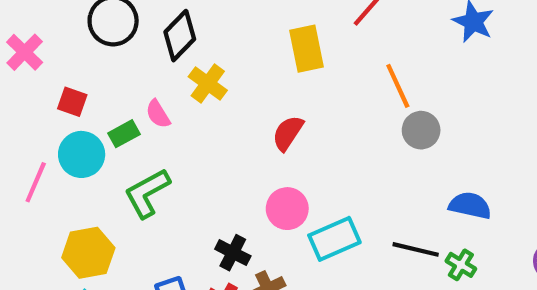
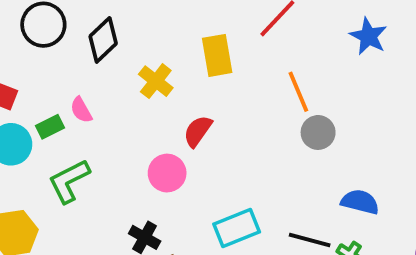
yellow cross: (208, 84) -> (156, 81), moved
pink circle: (287, 209) -> (167, 173), moved

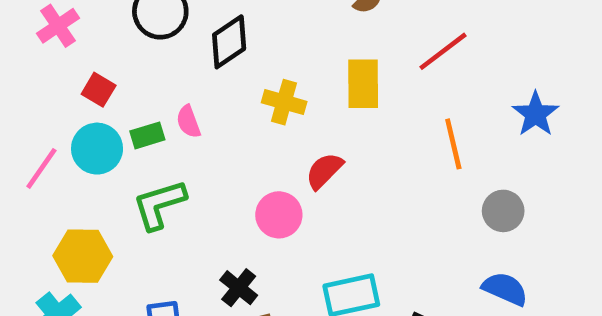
blue star: (368, 36) -> (536, 114), moved
yellow cross: (156, 81) -> (284, 102), turned -32
gray circle: (318, 132) -> (503, 211), moved

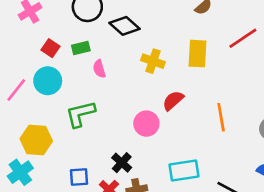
black diamond: (229, 42) -> (124, 26), turned 72
green rectangle: (147, 135) -> (81, 48), moved
orange line: (453, 144) -> (221, 117), moved

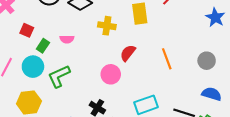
green rectangle: (81, 48) -> (43, 46), moved, turned -32
pink semicircle: (99, 69) -> (67, 39), turned -64
cyan circle: (48, 81) -> (33, 67), moved

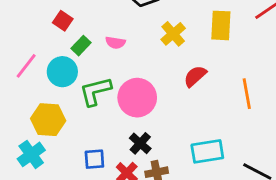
yellow cross: (107, 26) -> (173, 34), turned 30
pink circle: (111, 74) -> (137, 98), moved, size x1.4

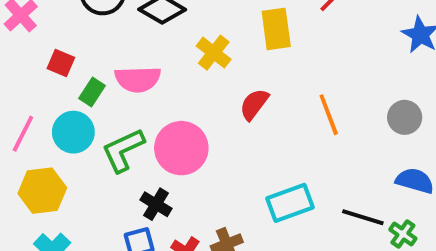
pink semicircle: (115, 43) -> (138, 79), size x1.6
yellow hexagon: (48, 120) -> (42, 191), moved
black cross: (140, 143) -> (156, 204), moved

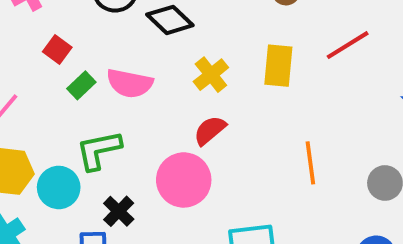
red semicircle: (254, 104) -> (210, 130), moved
cyan circle: (73, 132) -> (59, 187), moved
pink circle: (181, 148) -> (184, 180), moved

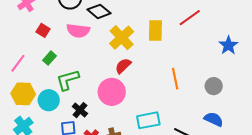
yellow cross: (211, 75) -> (122, 38), size x1.4
pink semicircle: (130, 83) -> (78, 31), moved
green rectangle: (81, 85) -> (50, 58), moved

